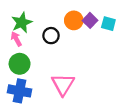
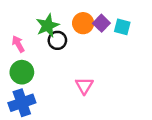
green star: (22, 23) -> (48, 26), moved
pink triangle: (63, 84) -> (84, 86), moved, size x0.7
blue cross: (20, 91) -> (22, 103), turned -30

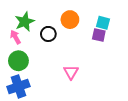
purple square: (101, 23) -> (99, 35), moved, turned -32
green star: (48, 26) -> (25, 22), moved

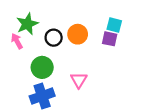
orange circle: (70, 20) -> (78, 34), moved
green circle: (18, 61) -> (42, 67), moved
blue cross: (18, 86) -> (42, 96), moved

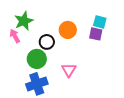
black circle: (54, 38) -> (47, 42), moved

